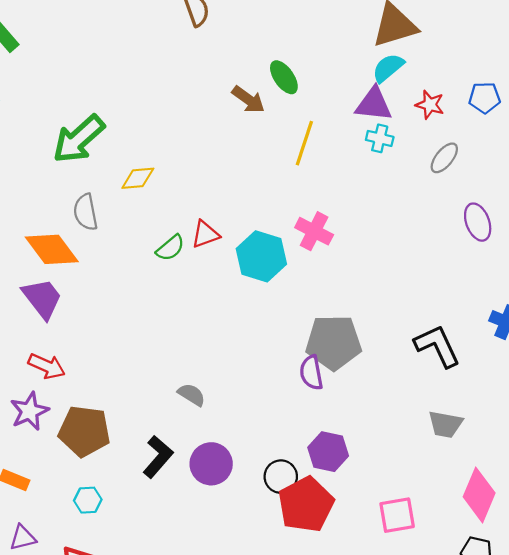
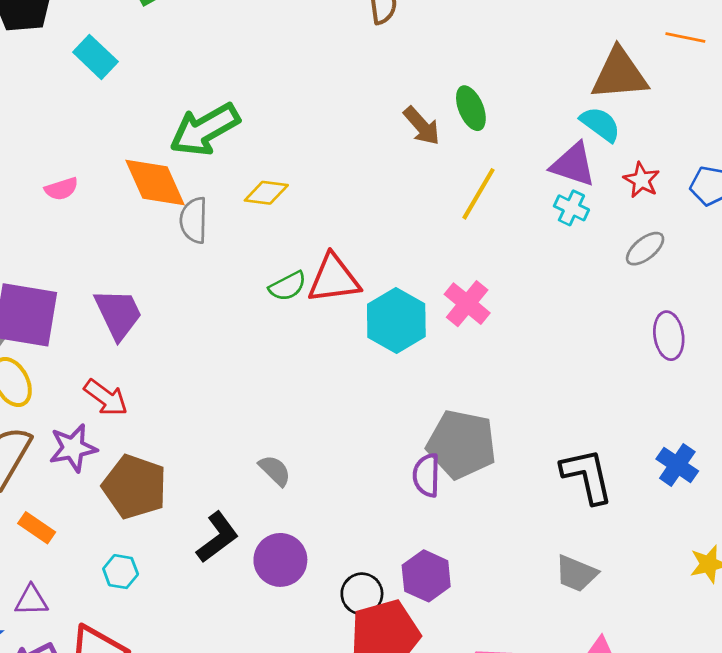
cyan semicircle: (388, 68) -> (600, 124), turned 64
red triangle: (205, 234) -> (334, 279), size x1.5
orange diamond: (52, 249) -> (155, 182), moved

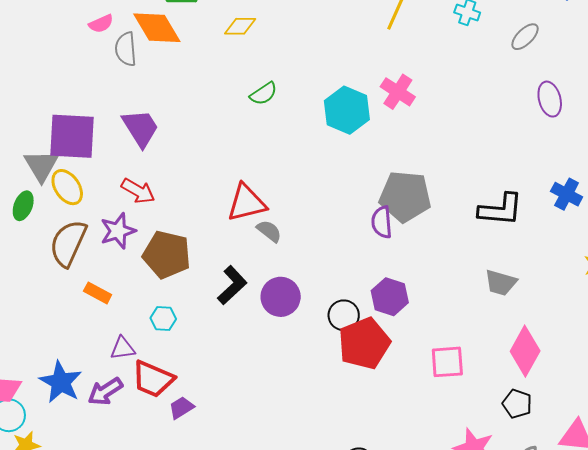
pink semicircle: (61, 189) -> (101, 24), moved
gray semicircle: (194, 220) -> (126, 49), moved
red triangle: (334, 279) -> (247, 203), moved
black L-shape: (587, 476) -> (501, 210), turned 114
purple triangle: (31, 600) -> (123, 348), moved

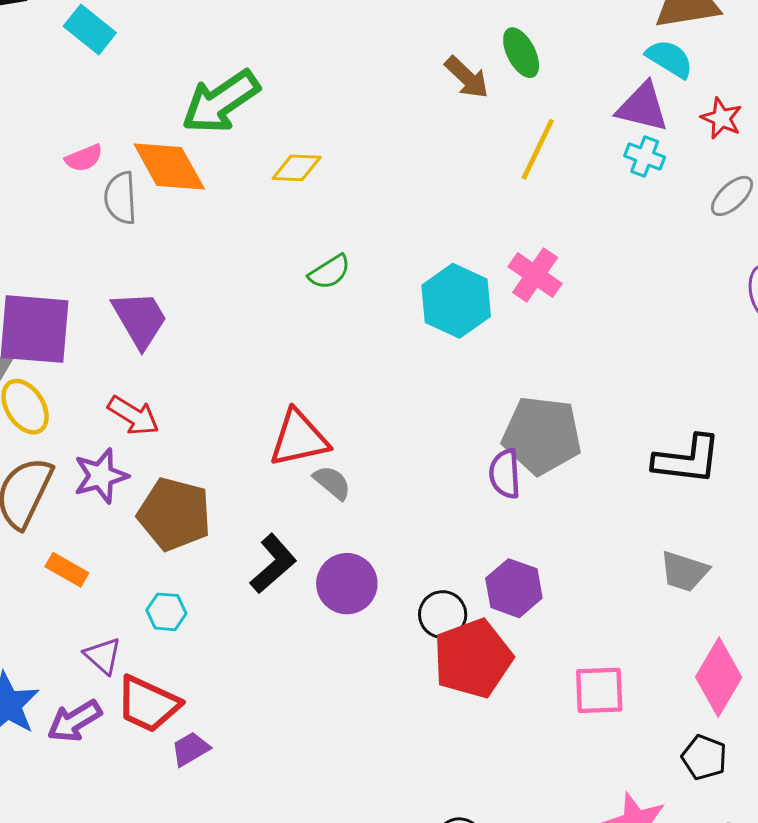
purple triangle: (123, 348) -> (103, 656), turned 48

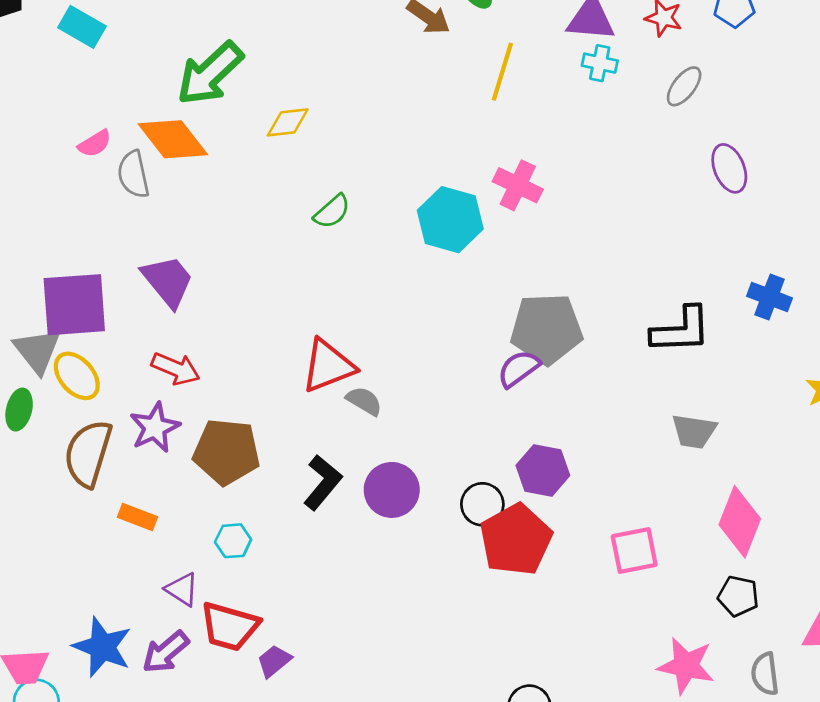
purple semicircle: (505, 474) -> (519, 369), turned 66

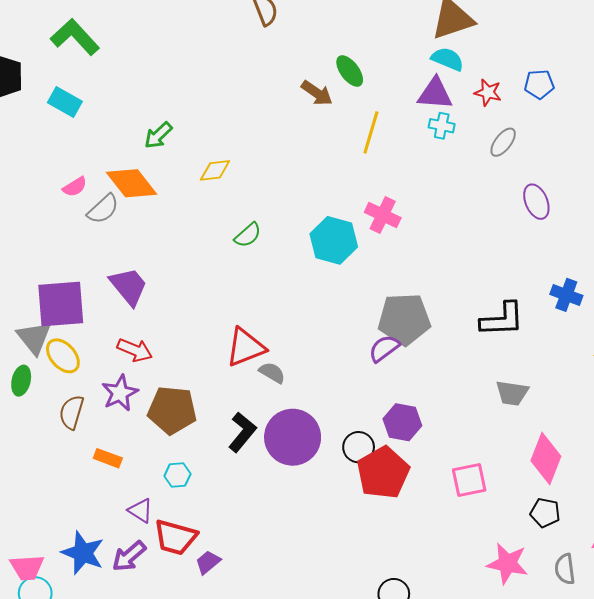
green arrow: (210, 74) -> (158, 135), size x0.6
gray semicircle: (133, 174) -> (103, 209), turned -120
brown semicircle: (88, 453) -> (72, 412), size x0.7
purple circle: (392, 490) -> (293, 437), size x1.4

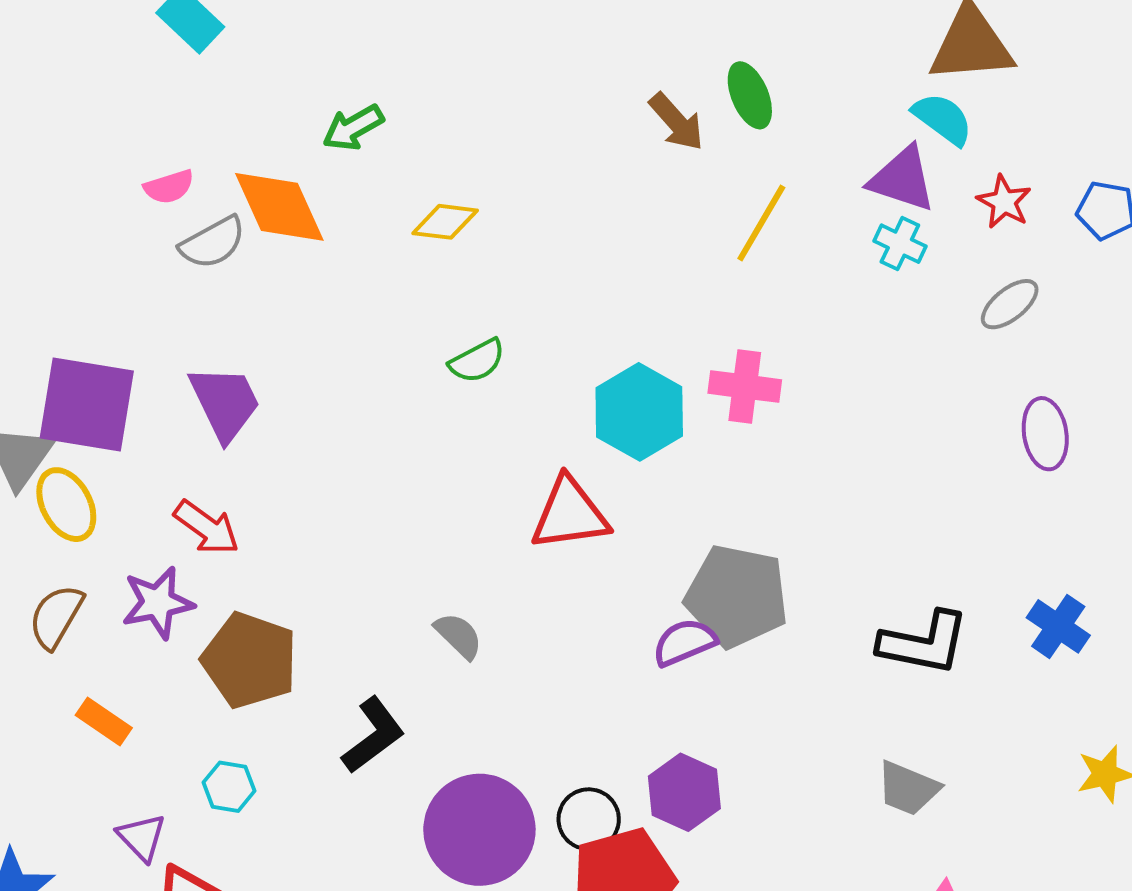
pink cross: (383, 215) -> (745, 386), turned -32
red triangle: (246, 347) -> (570, 514), moved
purple circle: (293, 437) -> (479, 830), moved

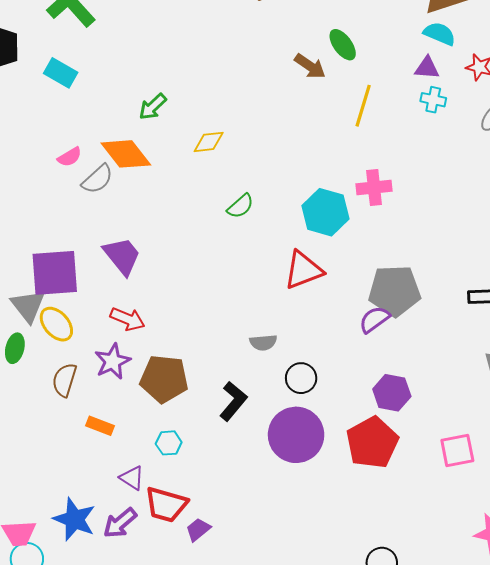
purple triangle: (902, 179) -> (427, 68), size x0.7
gray semicircle: (459, 636) -> (263, 343), turned 144
black circle: (589, 819) -> (301, 378), moved

